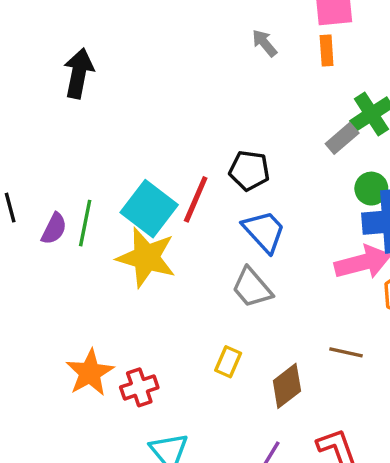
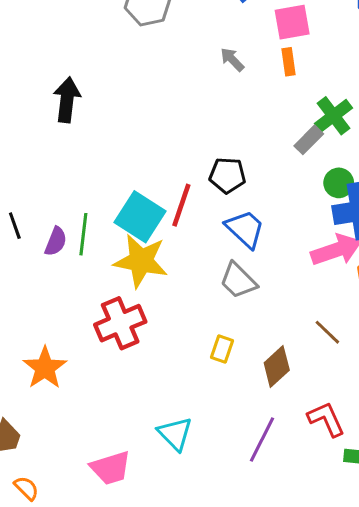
brown line: (346, 352) -> (327, 332), turned 36
orange star: (90, 373) -> (45, 368), moved
red cross: (139, 387) -> (120, 323), moved, size x1.5

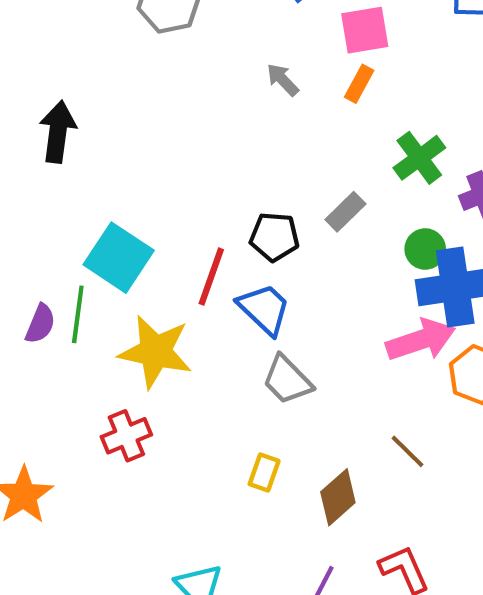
orange rectangle: (289, 62) -> (359, 84), turned 36
gray rectangle: (309, 140) -> (345, 212), moved
cyan square: (140, 217) -> (119, 258), moved
blue trapezoid: (245, 229) -> (264, 309), moved
red cross: (120, 323) -> (126, 436), size x0.7

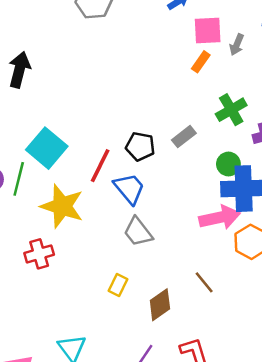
gray arrow: (283, 80) -> (237, 45), moved, turned -120

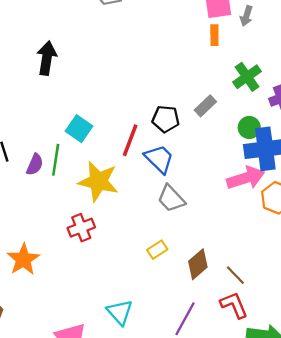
orange rectangle: (201, 62) -> (214, 35), turned -30
cyan square: (47, 148) -> (79, 129), size x0.7
brown line: (204, 282) -> (235, 275), moved
yellow rectangle: (118, 285) -> (157, 250), turned 36

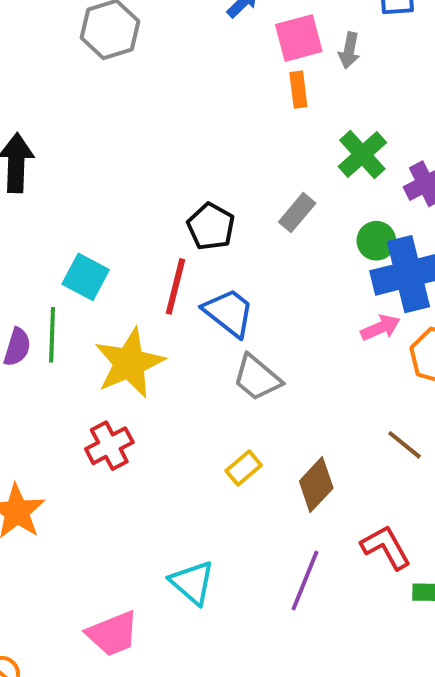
black pentagon: (166, 119) -> (211, 227), moved, turned 30
pink arrow: (246, 178) -> (380, 328), size x0.6
yellow star: (98, 181) -> (129, 363), turned -30
brown line: (235, 275) -> (404, 445), moved

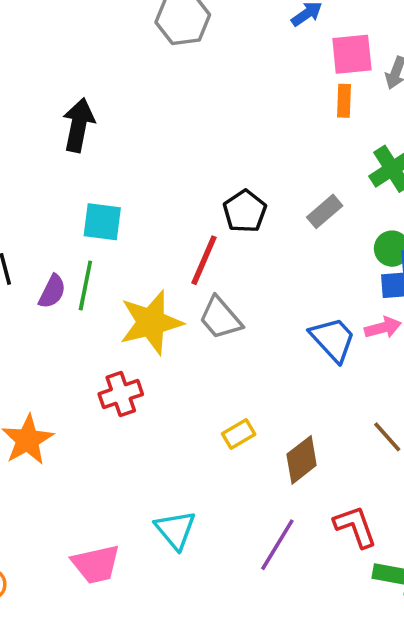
cyan square: (86, 277) -> (102, 222), moved, turned -30
blue trapezoid: (229, 312) -> (333, 339), moved
gray trapezoid: (257, 378) -> (220, 318), moved

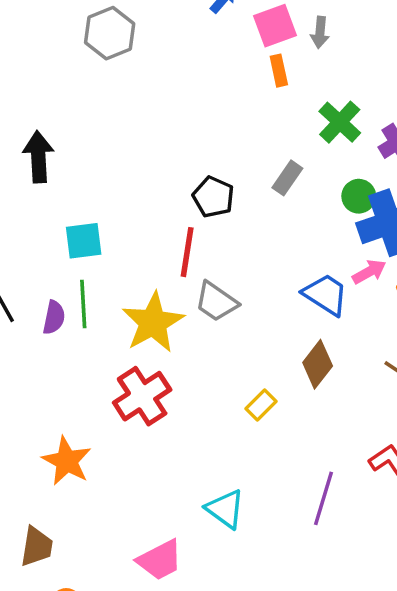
red cross: (121, 394) -> (142, 396), size x1.4
brown diamond: (302, 460) -> (318, 364), moved

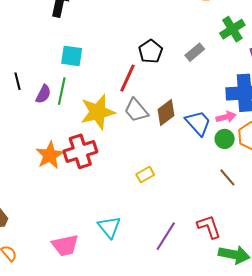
green circle: (359, 196) -> (225, 139), moved
brown diamond: (318, 364) -> (166, 112), moved
orange star: (67, 461) -> (50, 155), moved

